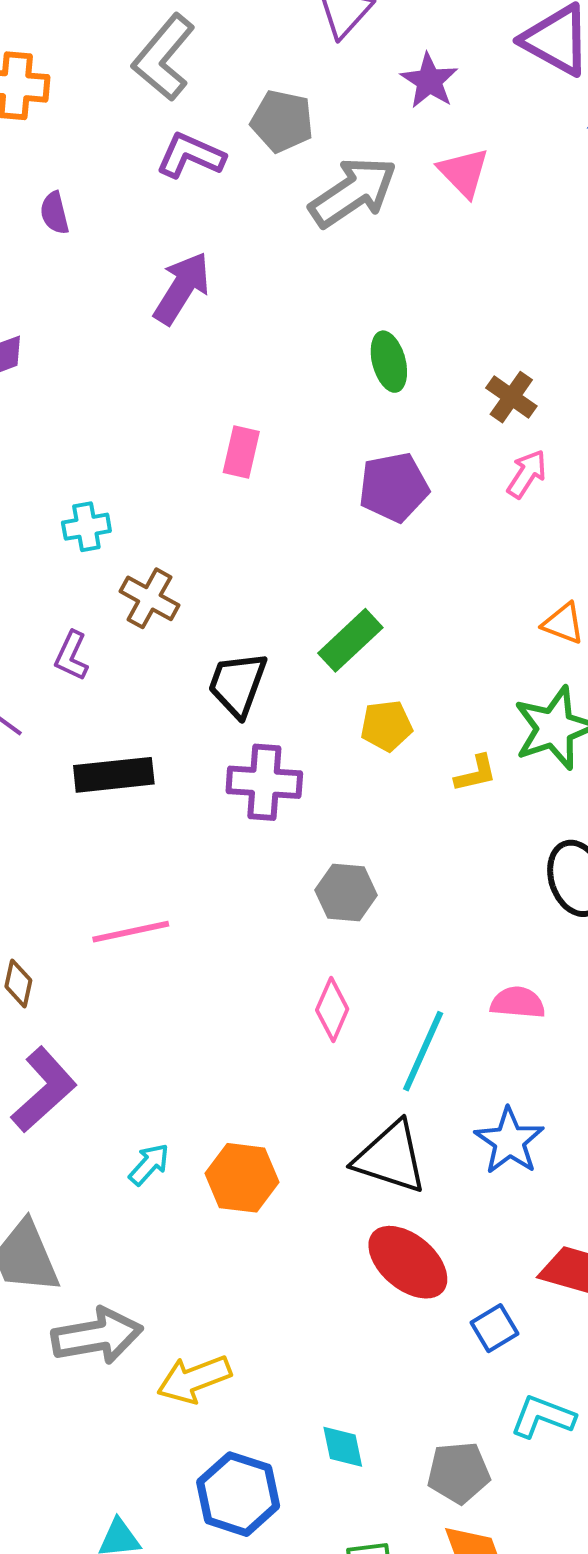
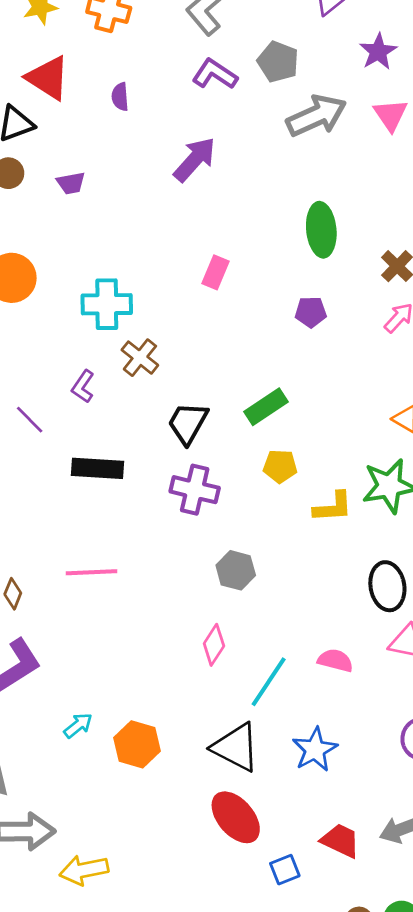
green ellipse: (389, 362) -> (321, 230), size x1.4
purple pentagon: (394, 487) -> (311, 312), size x0.7
cyan cross: (86, 527) -> (107, 304), size x1.6
yellow L-shape: (476, 773) -> (333, 507), size x1.4

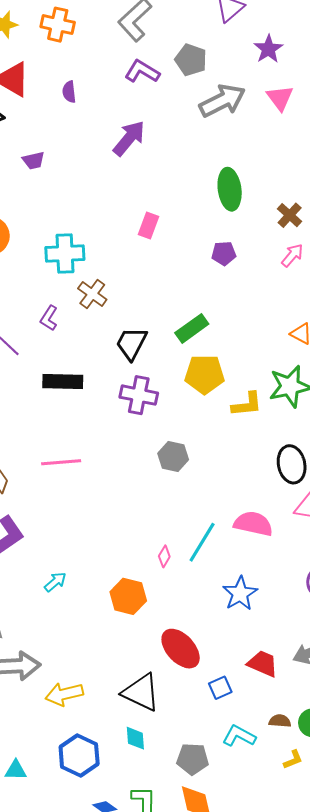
yellow pentagon: (280, 466) -> (205, 374), size x1.5
pink diamond: (214, 645) -> (164, 556), moved, size x0.7
pink semicircle: (335, 660) -> (253, 524), size x1.4
orange hexagon: (137, 744) -> (128, 596), moved
black triangle: (236, 747) -> (141, 692), moved

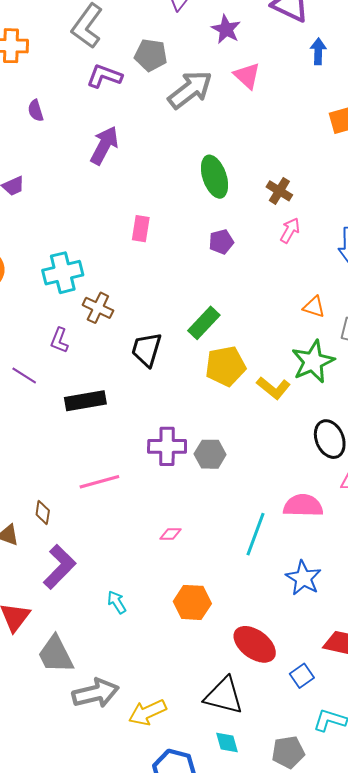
purple cross: (139, 395) -> (167, 446), moved
yellow L-shape: (247, 404) -> (273, 388), turned 56
pink diamond: (164, 556) -> (170, 534), moved, turned 70
cyan arrow: (55, 582) -> (117, 602), turned -70

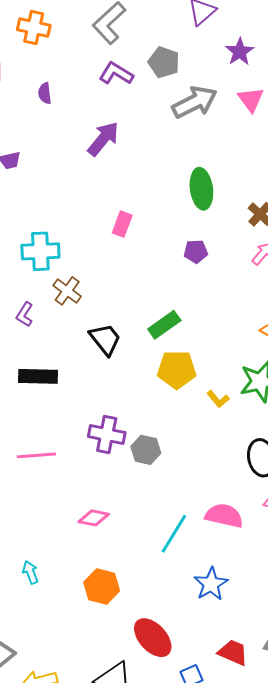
black trapezoid: (147, 349) -> (105, 339), turned 114
yellow L-shape: (273, 388) -> (218, 399), size x0.7
pink diamond: (170, 534) -> (94, 518), size x1.4

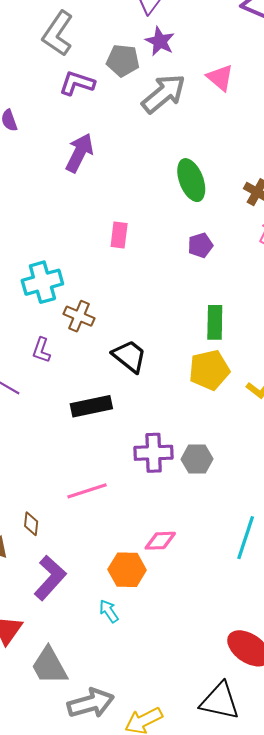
purple star: (240, 52) -> (160, 41), moved
green rectangle: (164, 325) -> (215, 322), moved, turned -40
black rectangle: (38, 376) -> (91, 406), moved
orange hexagon: (102, 587) -> (127, 570), moved

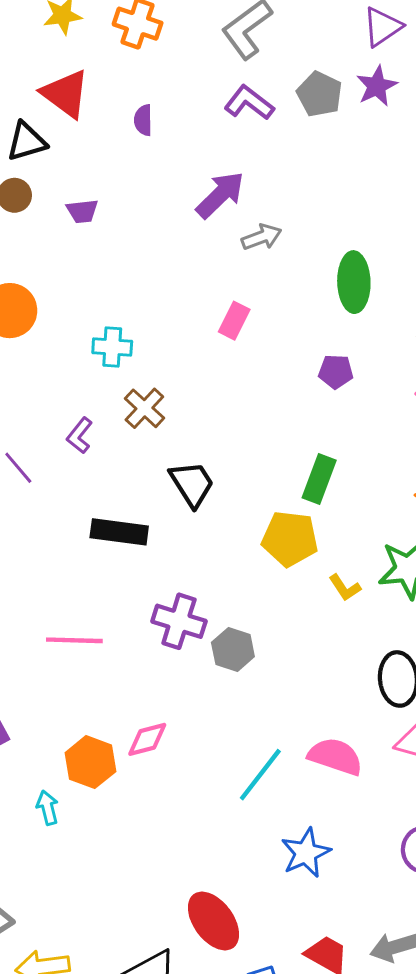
gray arrow: (164, 94) -> (262, 237), moved, size x0.6
cyan cross: (42, 282) -> (112, 347), size x0.7
pink diamond: (160, 541) -> (147, 739), turned -32

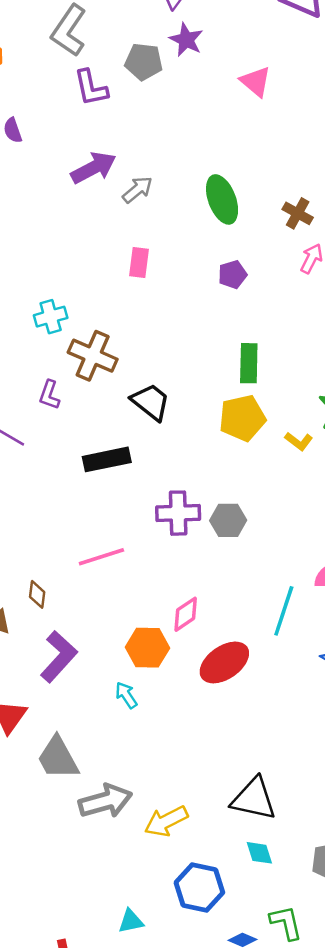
purple L-shape: (249, 103) -> (91, 88), turned -120
purple arrow: (220, 195) -> (93, 168), turned 36
brown cross: (144, 408) -> (93, 356), size x1.4
red ellipse: (213, 921) -> (224, 662), moved, turned -69

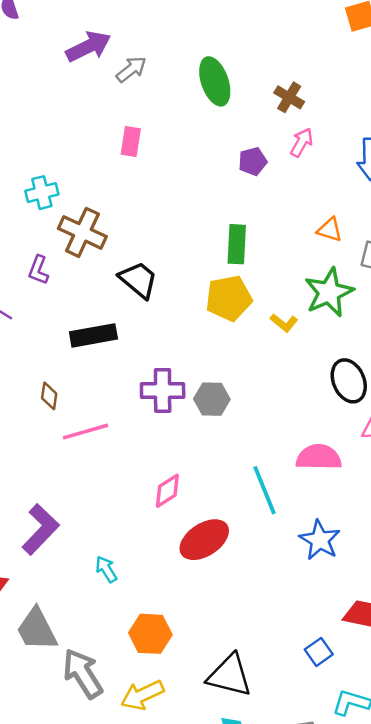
purple pentagon: (232, 275) -> (253, 161), moved
brown diamond: (37, 594) -> (49, 396), moved
cyan line: (284, 611) -> (265, 490), turned -42
orange hexagon: (147, 648) -> (150, 634), moved
gray arrow: (105, 801) -> (83, 674), turned -108

